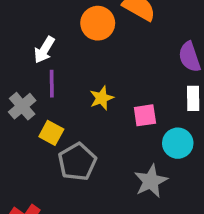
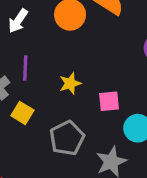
white arrow: (44, 50) -> (18, 21), moved
gray pentagon: (77, 162) -> (67, 138), moved

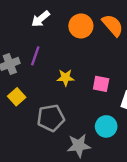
pink square: (109, 101) -> (101, 84), moved
yellow square: (22, 113) -> (17, 97), moved

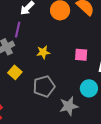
purple line: (35, 56) -> (18, 30), moved
yellow star: (65, 78) -> (43, 52), moved

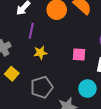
purple line: (18, 30) -> (31, 31), moved

